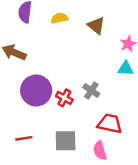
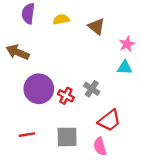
red trapezoid: (110, 124) -> (109, 121), turned 130

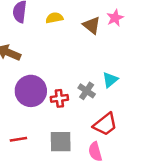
pink star: (127, 44) -> (115, 18), moved
cyan triangle: (125, 68) -> (110, 80), moved, turned -42
red cross: (66, 96) -> (59, 98), turned -35

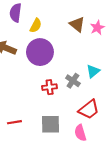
yellow semicircle: (54, 18) -> (36, 25), moved, turned 128
pink star: (115, 18) -> (97, 28), moved
purple circle: (31, 91) -> (40, 52), moved

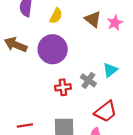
yellow semicircle: (36, 25) -> (56, 16), moved

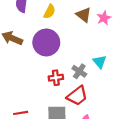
cyan triangle: (110, 70) -> (100, 62), turned -32
red trapezoid: (106, 112) -> (77, 96), moved

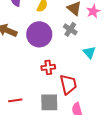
gray cross: (79, 71) -> (70, 29), moved
red trapezoid: (77, 96) -> (68, 84), turned -65

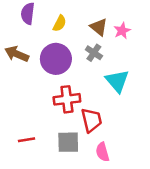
cyan triangle: (89, 52) -> (117, 81), size x1.5
red cross: (48, 67) -> (67, 99), size x1.5

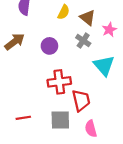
yellow semicircle: (60, 23) -> (64, 12), moved
pink star: (122, 31) -> (109, 30), moved
brown arrow: (17, 54) -> (15, 42), turned 120
purple circle: (56, 59) -> (49, 46), size x0.6

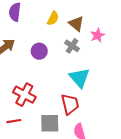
cyan triangle: (104, 66) -> (79, 78), moved
red cross: (59, 82) -> (24, 95), moved, turned 35

